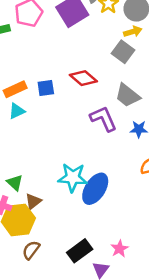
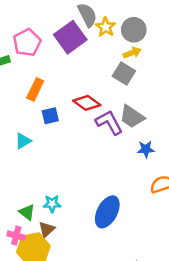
orange rectangle: (15, 89) -> (35, 89), moved, turned -35
purple L-shape: (103, 119) -> (109, 123), moved
cyan star: (73, 178) -> (52, 204), moved, size x0.6

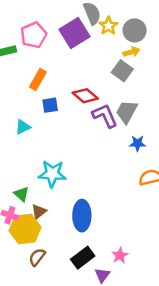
gray trapezoid: (132, 117) -> (127, 112), turned 80
cyan star: (52, 204) -> (52, 174), moved, size x1.6
blue ellipse: (107, 212) -> (82, 216), moved, turned -32

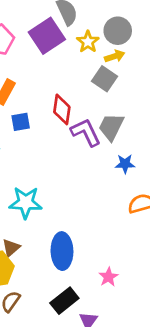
yellow star: (108, 26) -> (88, 42), moved
red diamond: (85, 96) -> (62, 109), turned 60
pink star: (120, 255) -> (108, 277), moved

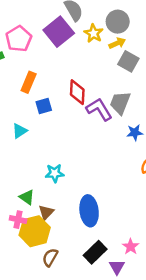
gray square: (105, 79) -> (128, 61), moved
cyan star: (26, 203) -> (55, 173), size x0.7
pink star: (108, 277) -> (131, 247), moved

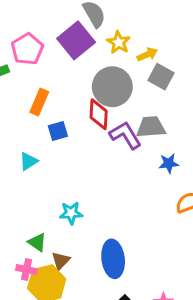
gray circle: (118, 22) -> (112, 87), moved, size x1.4
gray trapezoid: (120, 103) -> (151, 127), turned 65

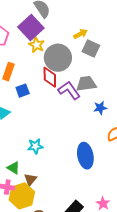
yellow star: (119, 42) -> (37, 45), moved
blue ellipse: (113, 259) -> (85, 156), moved

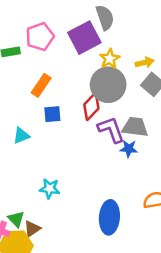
yellow star: (37, 45) -> (110, 59), moved
red diamond: (50, 77) -> (91, 107), turned 30
blue star: (100, 108) -> (129, 149), moved
green triangle: (13, 168) -> (16, 219), moved

